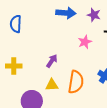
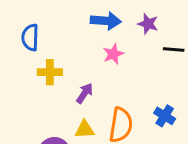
pink star: (85, 42) -> (113, 54), moved
yellow cross: (14, 66) -> (50, 72), moved

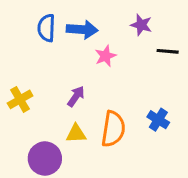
blue arrow: (106, 21) -> (82, 30), moved
blue semicircle: (30, 37) -> (46, 28), moved
yellow cross: (50, 72) -> (20, 99), moved, turned -30

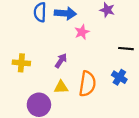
black line: (168, 51) -> (126, 49), moved
yellow cross: (20, 99) -> (21, 63), turned 35

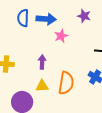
purple arrow: (61, 61) -> (42, 62), turned -32

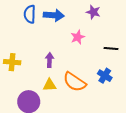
pink star: (61, 36) -> (78, 37), moved
orange semicircle: (66, 83) -> (75, 82), turned 115

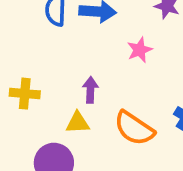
yellow triangle: (50, 85) -> (78, 123), moved

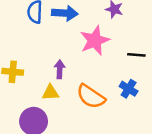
pink star: (140, 50) -> (95, 41), size x1.6

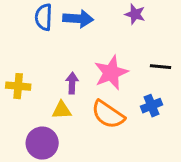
pink star: (95, 41) -> (111, 73), moved
blue cross: (129, 89) -> (151, 106), turned 36

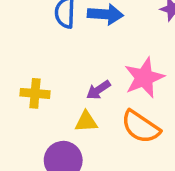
purple arrow: (72, 83) -> (98, 90), turned -126

